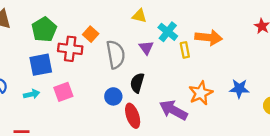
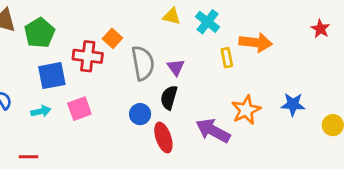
green pentagon: (44, 30) -> (40, 33), moved
cyan cross: (168, 32) -> (207, 22), moved
purple triangle: (146, 48) -> (176, 67), moved

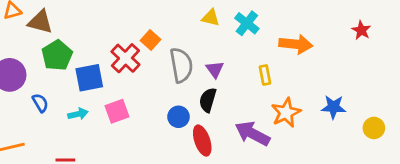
green pentagon: (40, 33) -> (57, 55), moved
red cross: (88, 56) -> (125, 58), turned 36
yellow rectangle: (227, 58) -> (265, 75), moved

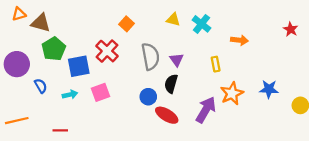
orange square: (151, 40) -> (127, 24), moved
orange arrow: (296, 44) -> (240, 40), size x0.7
purple arrow: (252, 134) -> (206, 110), turned 92
red ellipse: (202, 141) -> (167, 115), turned -40

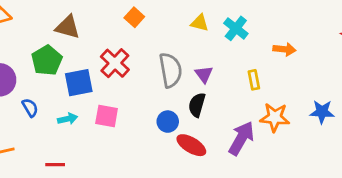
brown triangle: (41, 23) -> (68, 27), moved
orange square: (127, 24) -> (134, 17), moved
pink square: (100, 92) -> (107, 116), turned 30
orange star: (232, 93) -> (275, 117), turned 30

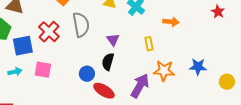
gray semicircle: (170, 70) -> (81, 25), moved

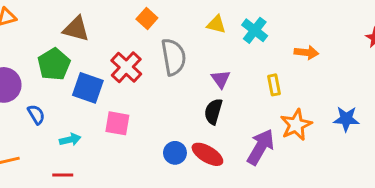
blue square: (23, 46) -> (88, 88), turned 30
orange star: (164, 71) -> (296, 125), turned -30
cyan arrow: (15, 72) -> (70, 140), moved
blue circle: (87, 74) -> (175, 153), moved

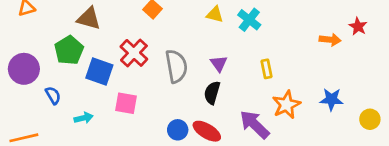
orange arrow: (306, 52) -> (330, 40), moved
gray semicircle: (174, 57) -> (176, 66), moved
purple arrow: (261, 147) -> (255, 125), turned -76

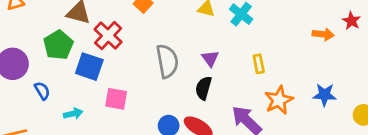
red cross: (134, 53) -> (108, 36), moved

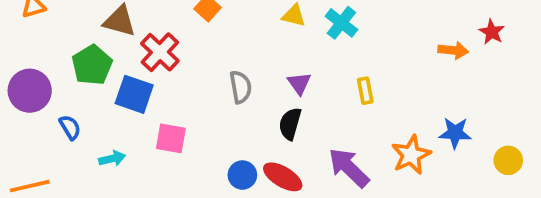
gray semicircle: (167, 61) -> (241, 87), size x0.7
orange star: (279, 100) -> (411, 155), moved

